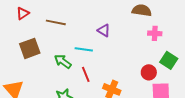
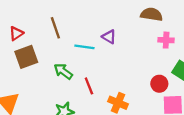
red triangle: (23, 13) -> (16, 33), moved
brown line: (56, 22) -> (55, 28), turned 60
cyan line: (84, 49) -> (84, 47), moved

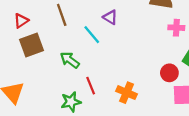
purple triangle: (109, 37) -> (110, 17), moved
cyan line: (84, 47) -> (92, 35), turned 42
red line: (89, 86) -> (91, 86), moved

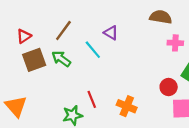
brown line: (62, 15) -> (63, 31), turned 55
green arrow: (70, 60) -> (61, 59), moved

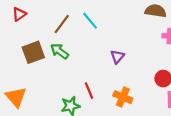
purple triangle: (111, 33) -> (117, 57), moved, turned 40
red triangle: (24, 36) -> (19, 14), moved
cyan line: (93, 50) -> (90, 21), moved

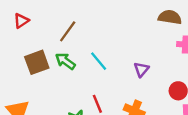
cyan line: (90, 21) -> (99, 61), moved
purple triangle: (117, 57) -> (141, 69), moved

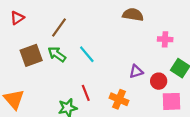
brown semicircle: (170, 17) -> (133, 15), moved
purple triangle: (141, 69) -> (136, 71), moved, turned 32

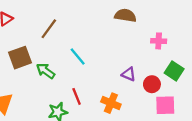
green arrow: (57, 54) -> (46, 71), moved
purple triangle: (136, 71) -> (129, 74), turned 40

